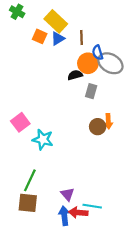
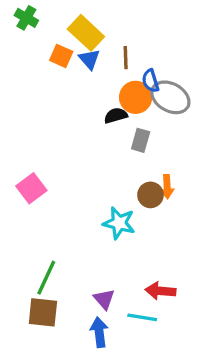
blue triangle: (58, 39) -> (89, 59), turned -40
cyan star: (43, 140) -> (119, 223), moved
red arrow: (78, 213) -> (160, 291), moved

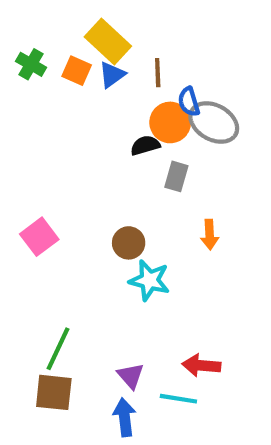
green cross: (26, 18) -> (31, 64), moved
blue triangle: (89, 59) -> (112, 75), turned 35
brown circle: (150, 195) -> (129, 243), moved

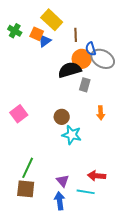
blue triangle: (112, 75) -> (45, 41), moved
black semicircle: (145, 145) -> (70, 70), size x1.6

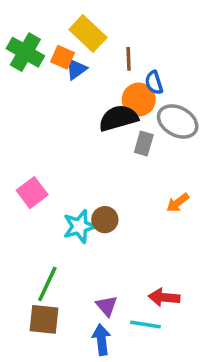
green cross: (15, 31) -> (25, 52), size x1.5
gray ellipse: (103, 59) -> (178, 122), moved
orange arrow: (101, 113) -> (178, 203), moved, turned 56
brown circle: (62, 117) -> (105, 220), moved
cyan star: (72, 135) -> (80, 226), moved, turned -30

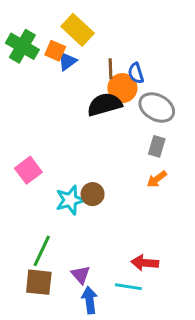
brown line: (129, 59) -> (110, 69), moved
gray rectangle: (144, 143) -> (157, 146), moved
purple triangle: (107, 306) -> (81, 275), moved

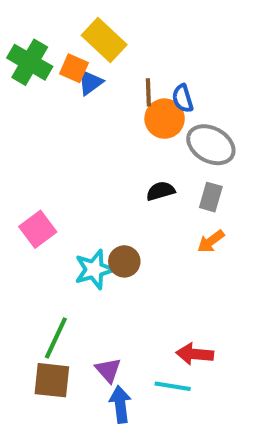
black semicircle: (104, 104) -> (161, 191), moved, size x0.6

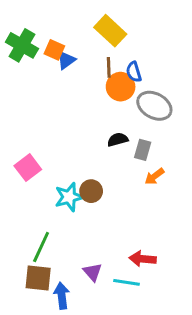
yellow rectangle: (104, 40) -> (110, 31), moved
gray rectangle: (211, 197) -> (143, 150), moved
purple triangle: (108, 370) -> (93, 272), moved
blue arrow: (120, 404) -> (62, 296), moved

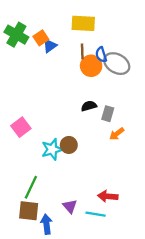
yellow rectangle: (110, 31) -> (83, 23), turned -40
orange square: (54, 50) -> (41, 38), turned 32
gray ellipse: (154, 106) -> (117, 64), moved

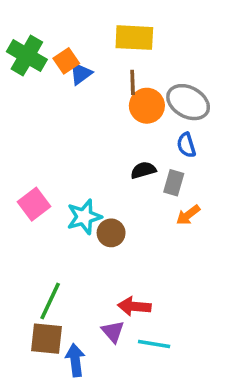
blue semicircle: (101, 55) -> (186, 145), moved
cyan star: (52, 149) -> (84, 217), moved
red arrow: (108, 196) -> (134, 306), moved

